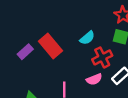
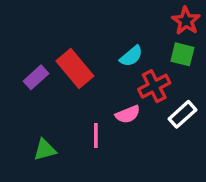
pink semicircle: (94, 79) -> (128, 114), moved

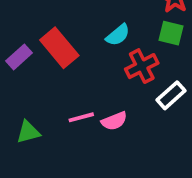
pink semicircle: (128, 114) -> (114, 121), moved
pink line: (96, 136) -> (81, 117), turned 75

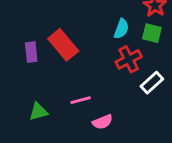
cyan semicircle: (118, 35) -> (121, 29), moved, turned -30
purple rectangle: (19, 57) -> (31, 52), turned -54
pink semicircle: (114, 121) -> (102, 122), moved

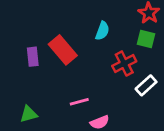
cyan semicircle: (121, 29) -> (102, 31), moved
green triangle: (38, 112) -> (29, 114), moved

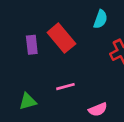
pink line: (79, 102) -> (65, 87), moved

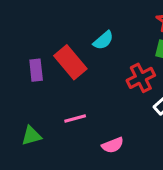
cyan semicircle: (101, 19) -> (103, 40), moved, turned 30

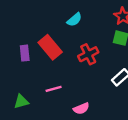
cyan semicircle: (103, 40) -> (74, 20), moved
red cross: (141, 78) -> (88, 54), moved

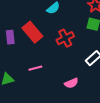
pink semicircle: (81, 108) -> (71, 83), moved

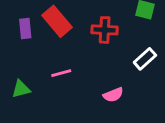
red cross: (65, 38) -> (105, 30), turned 30

